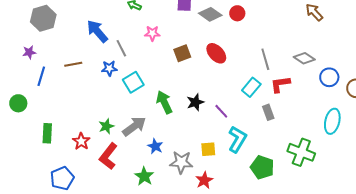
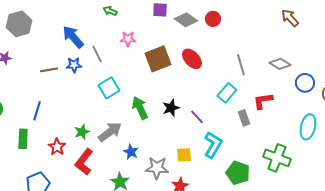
brown square: (182, 53) -> (158, 59), size x1.5
blue star: (109, 68) -> (74, 65), moved
blue line: (41, 76) -> (37, 111), moved
red L-shape: (280, 84) -> (263, 101), moved

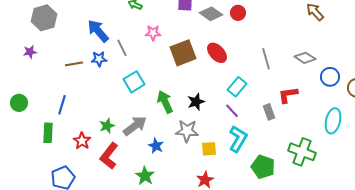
cyan rectangle: (227, 93) -> (237, 87), moved
purple line: (197, 117) -> (232, 111), moved
gray star: (157, 168) -> (187, 131), moved

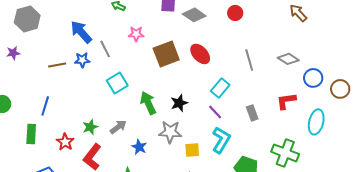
red circle: (238, 13) -> (235, 13), moved
red L-shape: (288, 95) -> (286, 101), moved
gray arrow: (135, 126) -> (118, 127), size x0.7

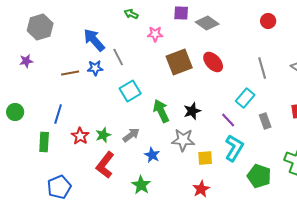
red circle: (235, 13) -> (268, 21), moved
pink star: (136, 34) -> (155, 34), moved
cyan rectangle: (220, 88) -> (245, 98), moved
red star: (65, 142) -> (80, 136), moved

